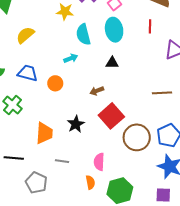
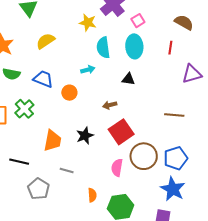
pink semicircle: (99, 162) -> (117, 168), moved

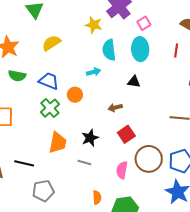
green cross: (24, 109) -> (50, 108), moved
red square: (121, 132) -> (126, 134), size x0.7
gray line: (67, 171) -> (84, 163), moved
gray pentagon: (38, 189) -> (43, 191), turned 30

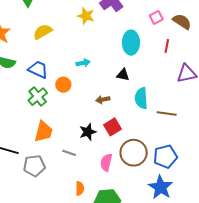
pink square: (144, 23) -> (156, 17), moved
cyan semicircle: (109, 50) -> (141, 98), moved
black star: (90, 138) -> (88, 132), moved
gray pentagon: (43, 191) -> (34, 166), moved

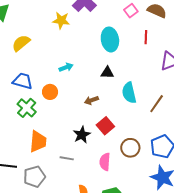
brown line: (167, 113) -> (157, 104), turned -54
brown circle: (134, 153) -> (130, 148), size x0.7

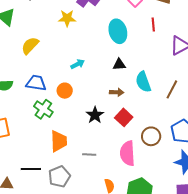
brown arrow: (91, 100) -> (117, 92), moved, turned -152
black star: (82, 135) -> (95, 115), moved
pink semicircle: (105, 162) -> (128, 153), size x1.4

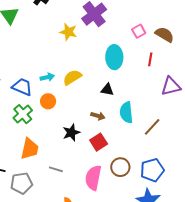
yellow semicircle: (30, 46) -> (72, 77), moved
cyan arrow: (78, 64) -> (47, 77), moved

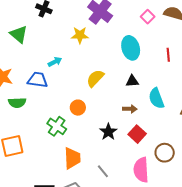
red line: (150, 59) -> (168, 55), moved
cyan arrow: (47, 77) -> (55, 62), moved
blue trapezoid: (22, 87) -> (38, 80), moved
gray line: (56, 169) -> (103, 171), turned 48

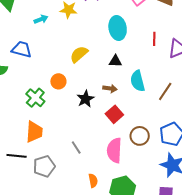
cyan arrow: (55, 62) -> (41, 19), moved
black star: (108, 132) -> (85, 99), moved
orange trapezoid: (72, 158) -> (34, 132), moved

